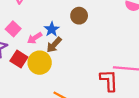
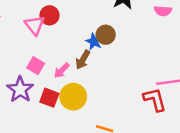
blue star: (52, 29) -> (94, 42), moved
brown arrow: (54, 45) -> (83, 60), moved

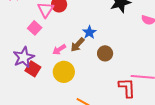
brown circle: (106, 35) -> (105, 53), moved
pink square: (36, 66) -> (35, 28), moved
red square: (49, 98) -> (33, 69), moved

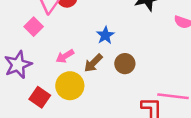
brown arrow: (78, 45) -> (93, 63), moved
red square: (33, 69) -> (40, 97), moved

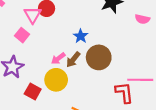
pink arrow: (65, 56) -> (58, 59), moved
brown circle: (125, 64) -> (99, 57), size x1.5

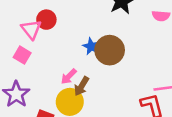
brown circle: (99, 57) -> (110, 50), moved
brown arrow: (73, 60) -> (82, 86), moved

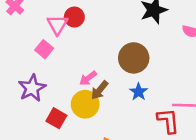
blue star: (91, 46) -> (139, 92), moved

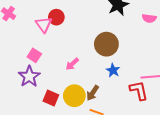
pink square: (44, 49) -> (34, 55), moved
brown arrow: (100, 90) -> (93, 93), moved
yellow circle: (85, 104) -> (74, 96), moved

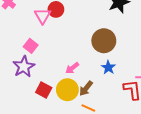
pink arrow: (72, 64) -> (72, 68), moved

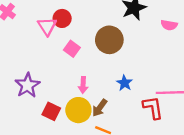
brown circle: (104, 41) -> (109, 40), moved
pink square: (31, 46) -> (72, 49), moved
pink arrow: (72, 68) -> (83, 85), turned -48

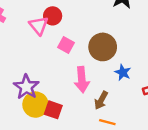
brown circle: (109, 40) -> (103, 47), moved
pink arrow: (83, 85) -> (82, 80), size x1.5
yellow circle: (78, 110) -> (35, 105), moved

